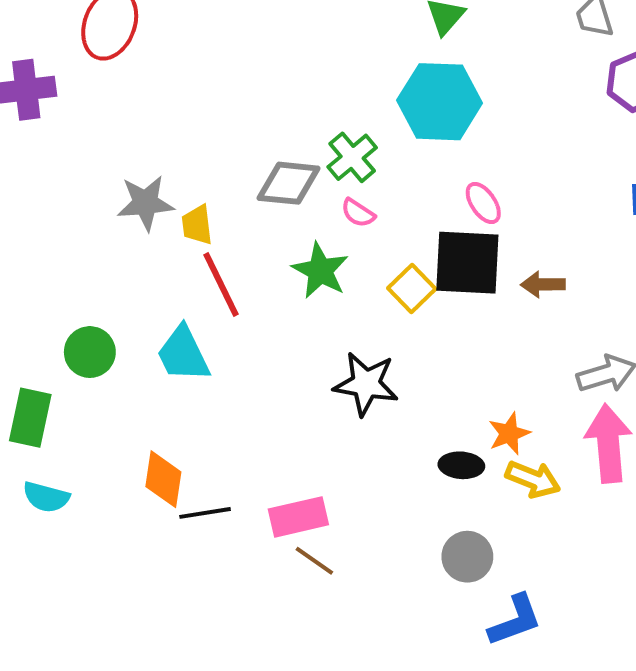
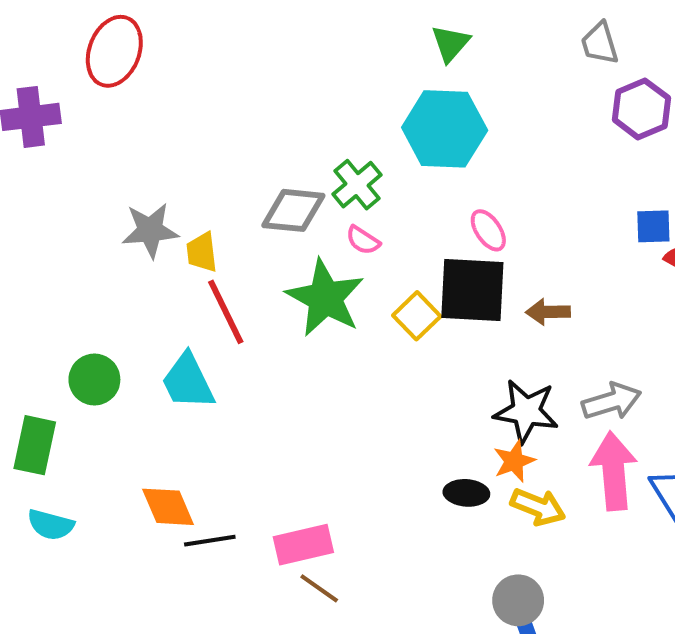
green star: (320, 271) -> (325, 298), size x1.4
black star: (366, 384) -> (526, 411), moved
orange diamond: (163, 479) -> (168, 507), turned -32
gray circle: (467, 557) -> (518, 600), moved

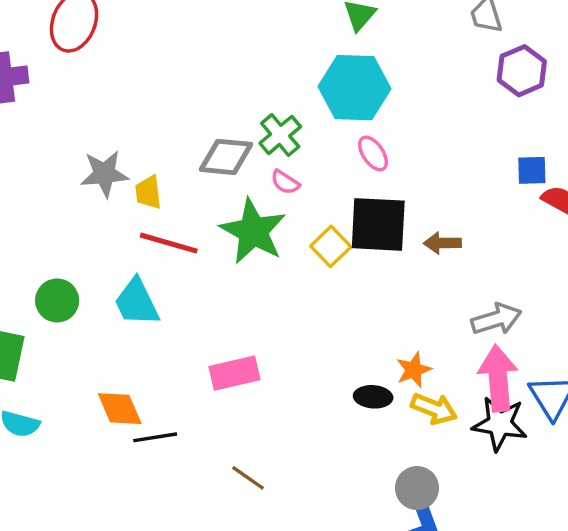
pink ellipse: (488, 230) -> (373, 154), moved
red line: (226, 312) -> (169, 243), turned -48
black star: (526, 411) -> (500, 424), moved
pink rectangle: (303, 545) -> (235, 373), moved

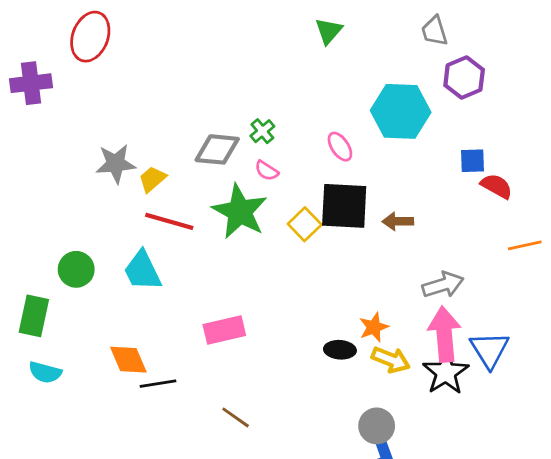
cyan hexagon: (354, 88) -> (401, 111), moved
green cross: (280, 135) -> (262, 131), size x0.7
yellow trapezoid: (148, 192) -> (152, 179), turned 56
black star: (500, 424) -> (446, 372), turned 30

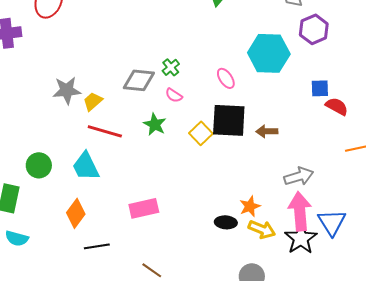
green star: (240, 212) -> (155, 124), size x0.6
orange diamond: (128, 360) -> (76, 213), moved, turned 60

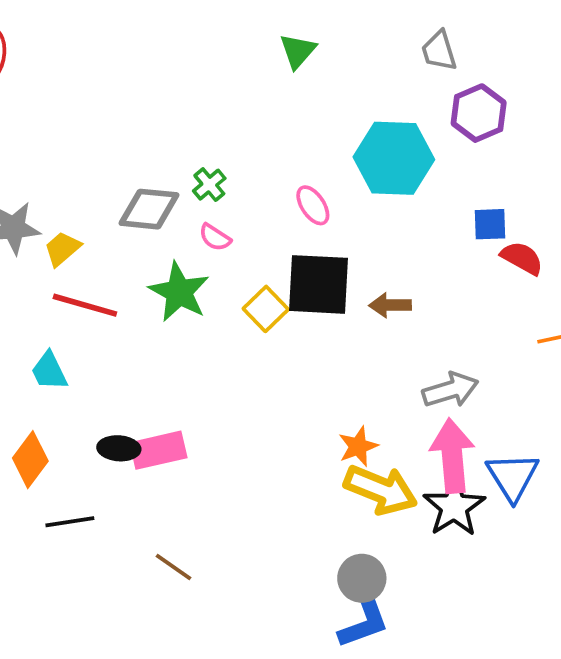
green star: (155, 124) -> (179, 292), size x1.4
cyan trapezoid: (86, 166) -> (49, 371), size x0.7
black ellipse: (226, 222) -> (119, 448), moved
yellow arrow: (262, 229) -> (381, 490), size x1.4

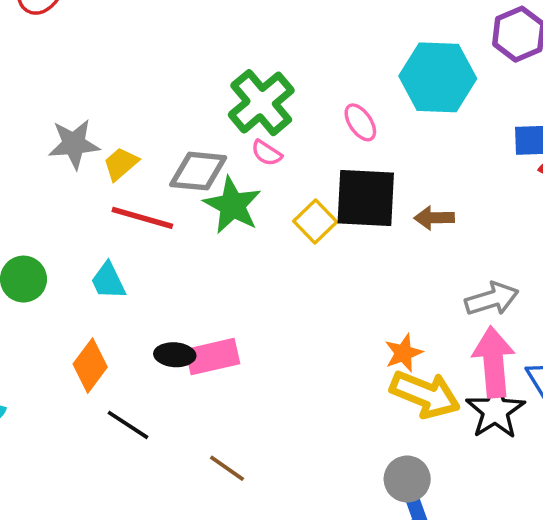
green cross: (209, 185) -> (261, 103), size x2.0
gray diamond: (149, 209) -> (198, 171), moved
black line: (70, 522) -> (128, 425), turned 42

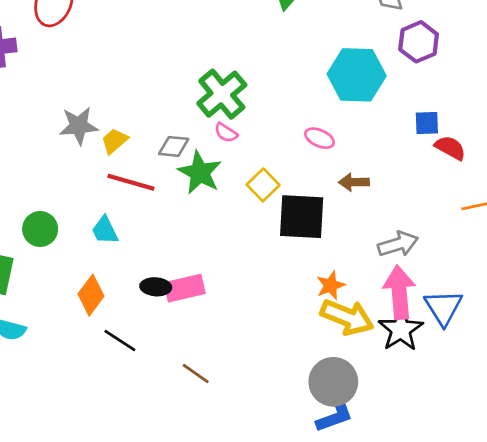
pink ellipse: (360, 122) -> (320, 138), moved, turned -32
gray diamond: (198, 171) -> (174, 146), size x0.7
black square: (366, 198) -> (302, 217), moved
gray circle: (407, 479) -> (333, 382), size x1.4

